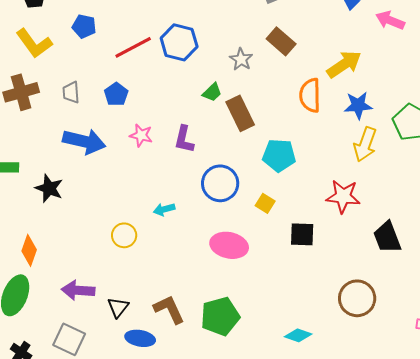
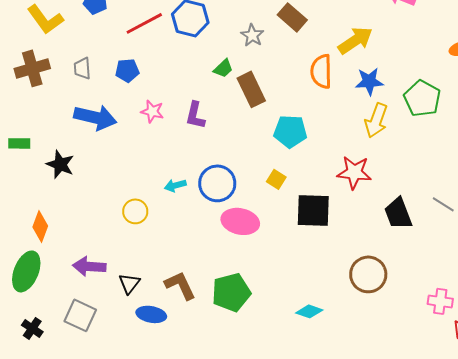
blue pentagon: (116, 94) -> (127, 70), turned 30
blue circle: (220, 183) -> (217, 183), moved
black square: (302, 234) -> (313, 210), size x1.4

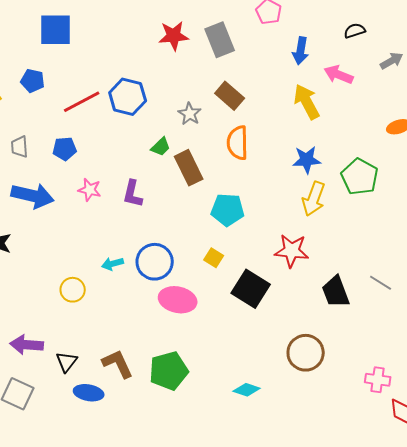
yellow arrow: (355, 40) -> (307, 102), moved, turned -84
orange semicircle: (321, 71) -> (238, 143), moved
black square: (313, 210) -> (251, 289), turned 30

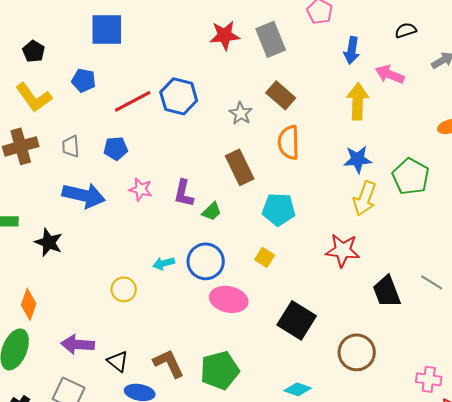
yellow arrow: (307, 102) -> (358, 101), turned 30
green trapezoid: (161, 147) -> (212, 211), moved
black square: (251, 289) -> (297, 320), moved
black triangle: (67, 362) -> (118, 361), turned -30

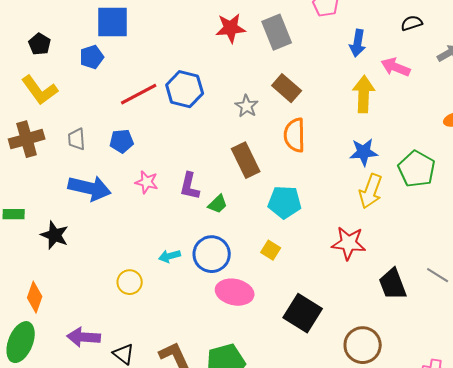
blue pentagon: (84, 80) -> (92, 57), moved, turned -30

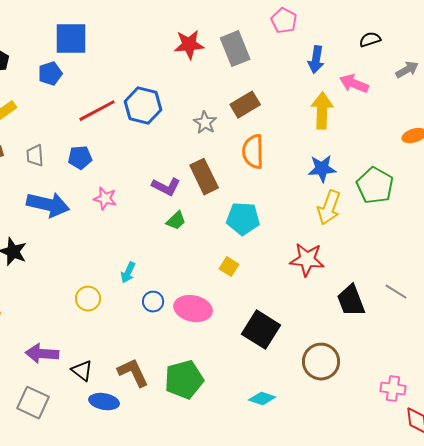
brown rectangle: (287, 88) -> (245, 105), turned -72
purple L-shape: (190, 186) -> (166, 187), moved, turned -76
blue circle: (212, 254) -> (153, 302), moved, size x0.6
cyan arrow: (170, 256) -> (128, 273), turned -50

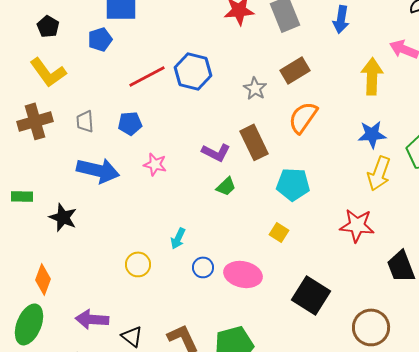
blue arrow: (316, 60) -> (341, 19), moved
orange semicircle: (253, 152) -> (303, 117), turned 36

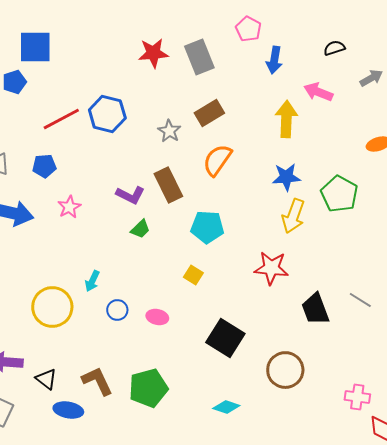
blue arrow: (341, 19) -> (274, 60), moved
pink star: (155, 164) -> (69, 207), turned 30
yellow circle: (138, 264) -> (52, 307), size x1.6
pink ellipse: (243, 274) -> (157, 317), size x0.6

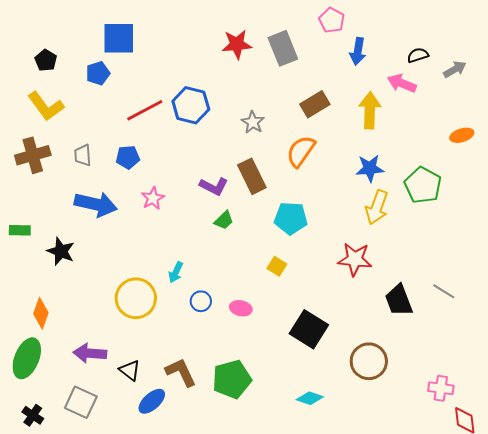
black semicircle: (334, 48) -> (418, 55), moved
brown rectangle: (209, 113) -> (315, 104), moved
blue ellipse: (68, 410) -> (152, 401), turned -52

